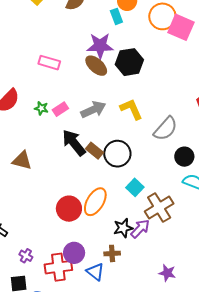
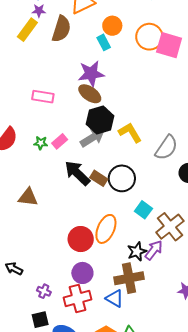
black hexagon: (129, 62) -> (100, 120), moved
purple circle: (74, 253) -> (82, 273), moved
brown cross: (112, 253) -> (129, 278), size x1.8

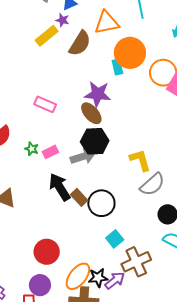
orange circle: (112, 26) -> (130, 53), size x1.6
yellow L-shape: (130, 133) -> (140, 160), moved
orange ellipse: (106, 229) -> (78, 276), moved

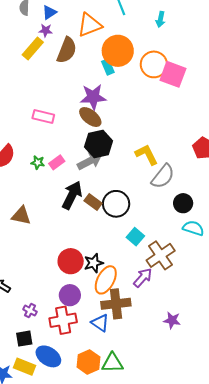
black arrow: (60, 187) -> (72, 195), turned 68
black star: (98, 278) -> (94, 263), moved

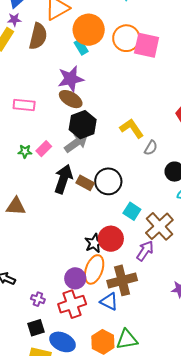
gray semicircle: (163, 176) -> (151, 148), size x0.6
red circle: (71, 261) -> (111, 239), moved
orange ellipse: (106, 280) -> (94, 269), moved

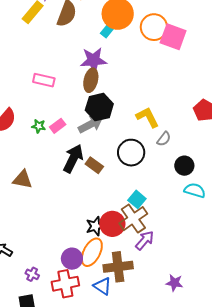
cyan rectangle: (81, 47) -> (108, 30), turned 63
brown ellipse: (71, 99) -> (91, 80), turned 65
black circle: (108, 181) -> (131, 153), moved
brown cross: (159, 226) -> (133, 219), moved

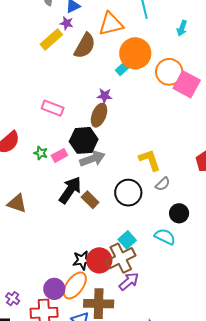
purple star: (93, 60) -> (105, 96), size x0.6
black hexagon: (99, 107) -> (84, 140), moved
cyan semicircle: (195, 190) -> (165, 237), moved

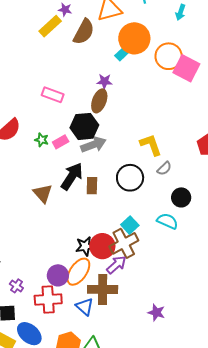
brown rectangle: (90, 200) -> (92, 186), turned 48
brown triangle: (17, 203) -> (43, 193), moved, turned 30
purple arrow: (129, 281) -> (116, 265), moved

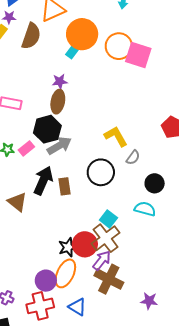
brown cross: (103, 289) -> (109, 279), moved, turned 36

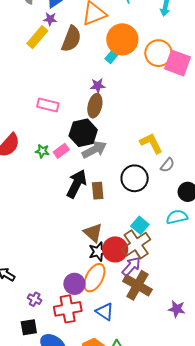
brown triangle: (17, 202) -> (93, 233), moved
cyan semicircle: (145, 209) -> (177, 217), turned -30

